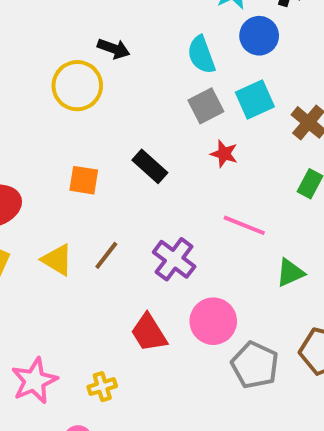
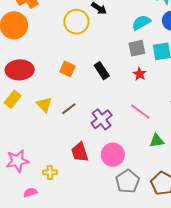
cyan semicircle: (201, 55) -> (141, 23), turned 66

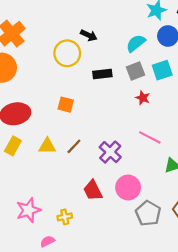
black rectangle: (102, 71) -> (102, 74), moved, turned -54
yellow triangle: (44, 104) -> (47, 146), turned -36

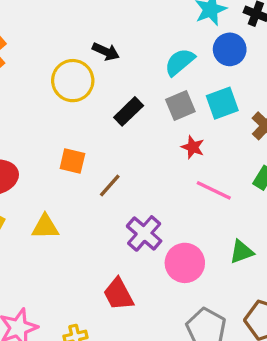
black rectangle: (102, 74) -> (129, 111), turned -36
pink line: (150, 137) -> (214, 190), moved
brown line: (74, 146) -> (110, 185), moved
pink circle: (128, 187) -> (185, 263), moved

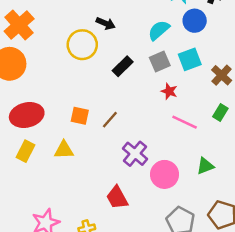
orange square: (72, 161) -> (80, 116), moved

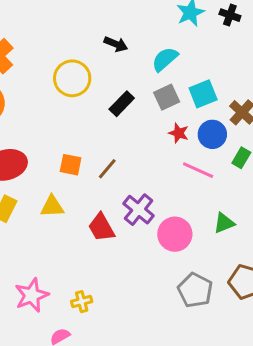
blue circle: (195, 21) -> (212, 134), moved
black arrow: (106, 23) -> (116, 44), moved
red trapezoid: (117, 198) -> (101, 228), moved

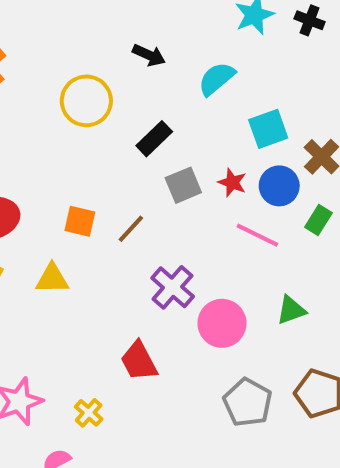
gray square: (167, 97) -> (183, 185), moved
red trapezoid: (101, 228) -> (139, 361), moved
yellow cross: (82, 302) -> (89, 413), turned -36

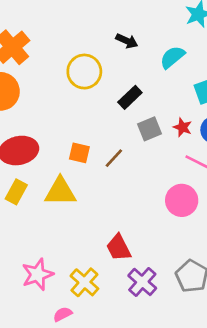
yellow triangle: (52, 279) -> (60, 192), size x1.4
purple cross: (173, 287) -> (142, 282), moved
pink circle: (222, 323) -> (182, 200), moved
yellow cross: (89, 413) -> (84, 282), size x1.5

